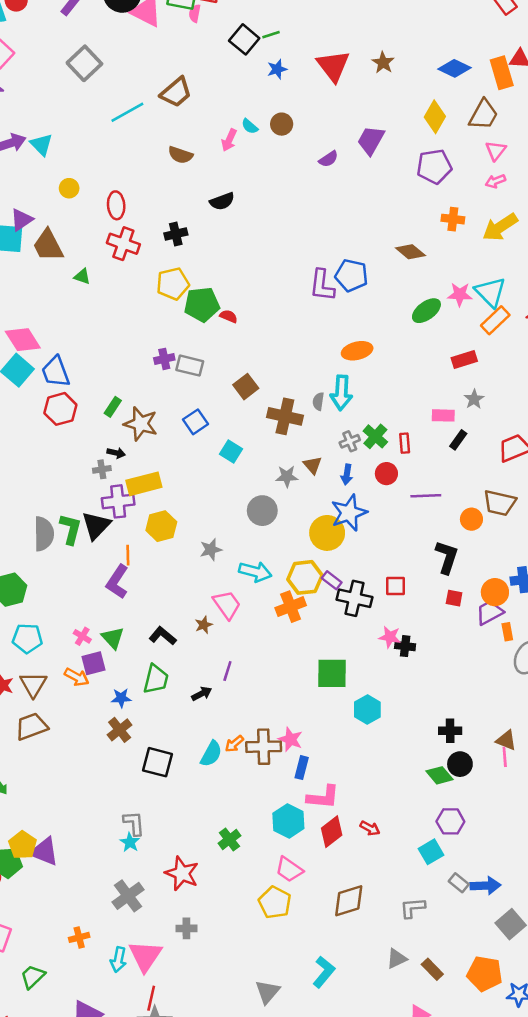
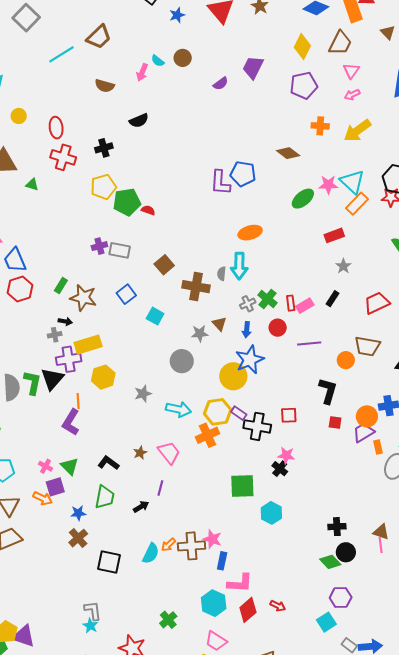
pink rectangle: (443, 415) -> (305, 306), moved, turned -30
pink trapezoid: (227, 605) -> (169, 453), moved
black cross: (405, 646) -> (280, 469), moved, turned 35

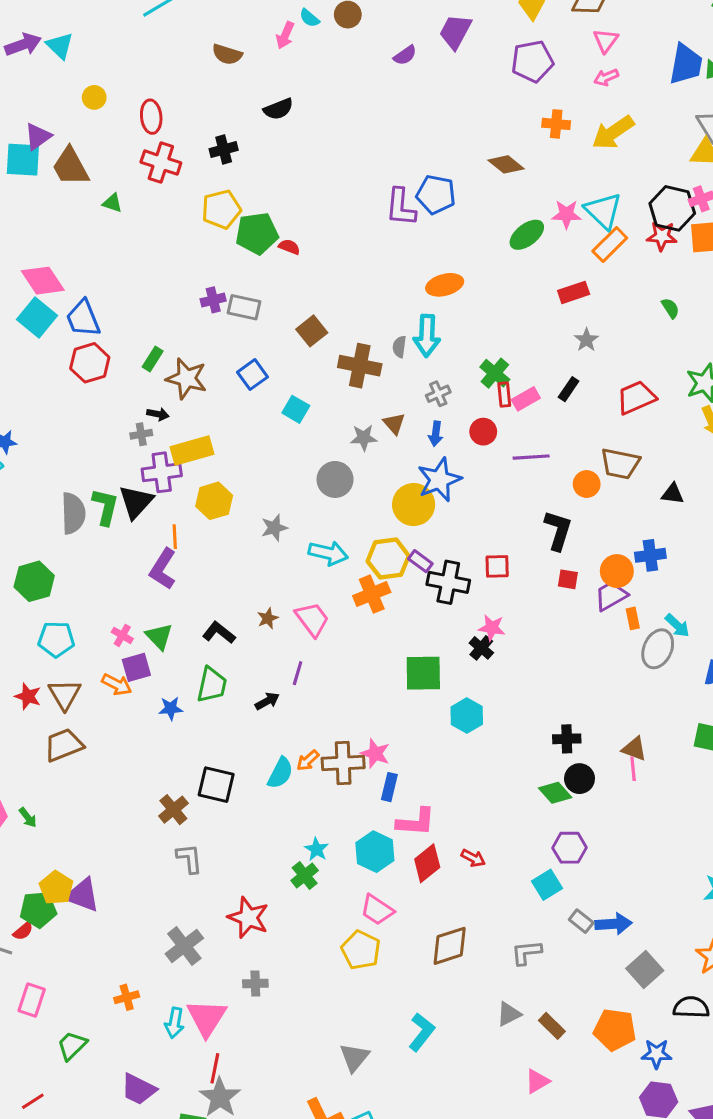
green cross: (268, 299) -> (495, 373), moved
brown cross: (78, 538) -> (173, 810), moved
cyan star: (90, 626) -> (317, 849), moved

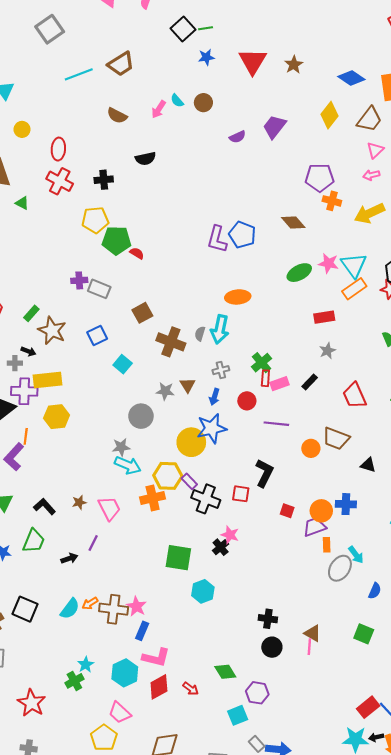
purple pentagon: (532, 61) -> (320, 178), moved
red trapezoid: (636, 398) -> (354, 395), turned -100
gray star: (274, 528) -> (121, 447), moved
black L-shape: (558, 530) -> (264, 473), moved
green diamond: (555, 793) -> (225, 672), moved

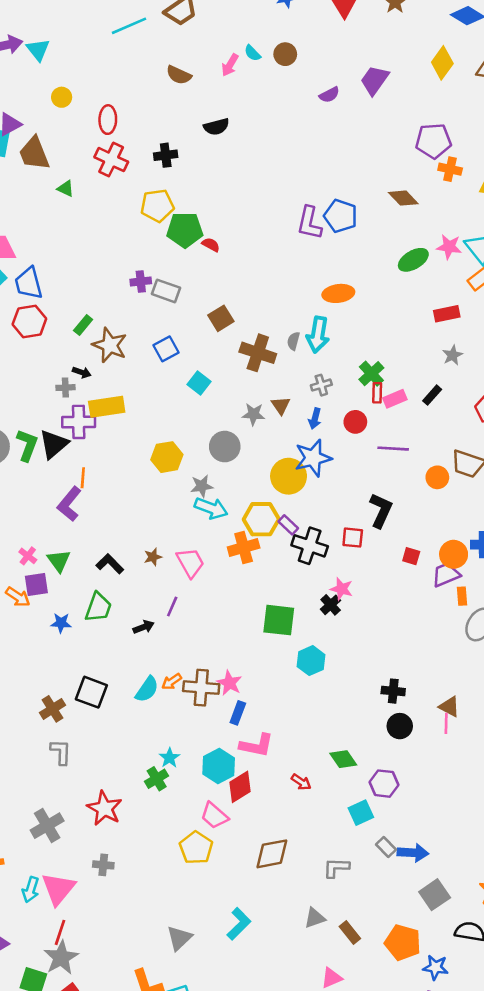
yellow hexagon: (57, 417) -> (167, 457), moved
red diamond: (159, 687) -> (240, 787), moved

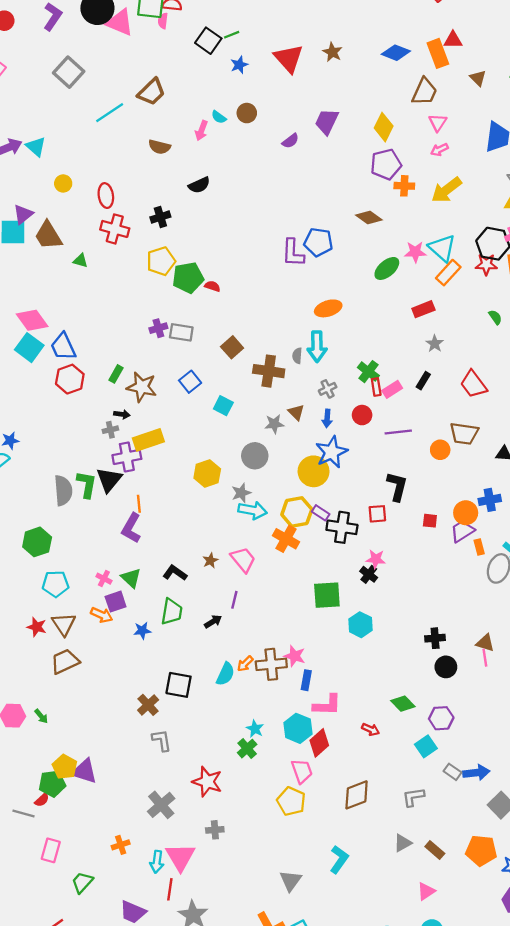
yellow diamond: (442, 63) -> (384, 127), moved
orange cross: (244, 547) -> (286, 539), turned -35
pink trapezoid: (214, 816) -> (302, 771), turned -140
red line: (60, 932) -> (170, 889), moved

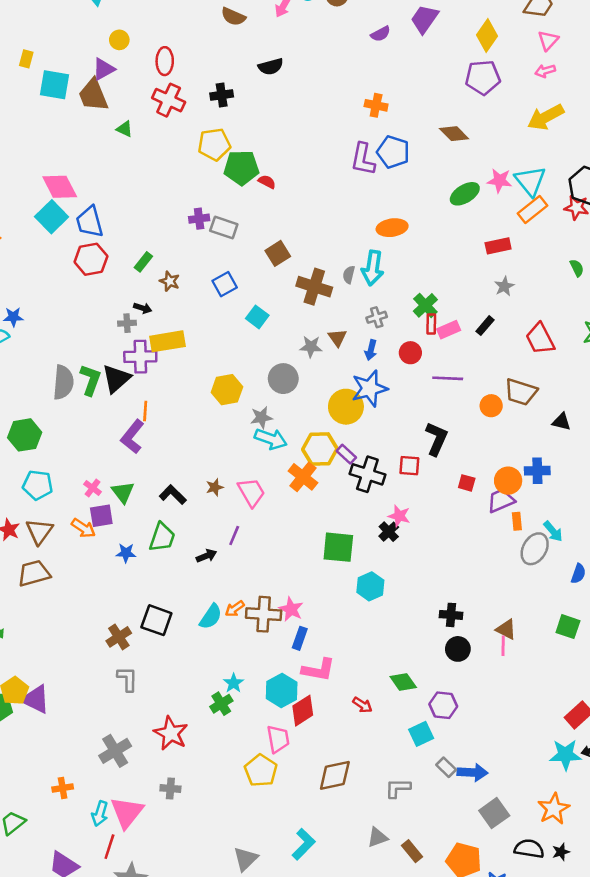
orange cross: (404, 186) -> (376, 105), moved
purple triangle: (23, 214) -> (104, 69), moved
brown star: (142, 387) -> (170, 281), size x0.6

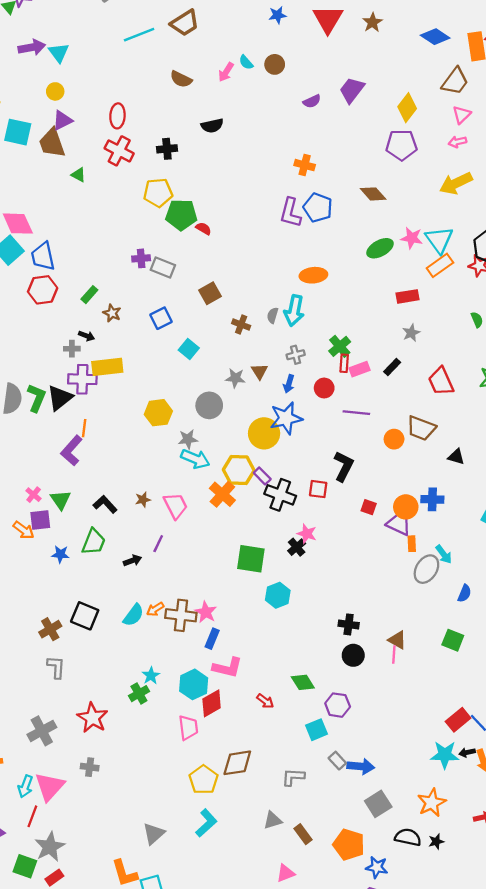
yellow circle: (119, 40) -> (55, 91), moved
brown cross: (314, 287) -> (241, 325), size x0.6
purple trapezoid: (501, 500) -> (398, 524), turned 45
yellow pentagon: (261, 771) -> (204, 780), moved

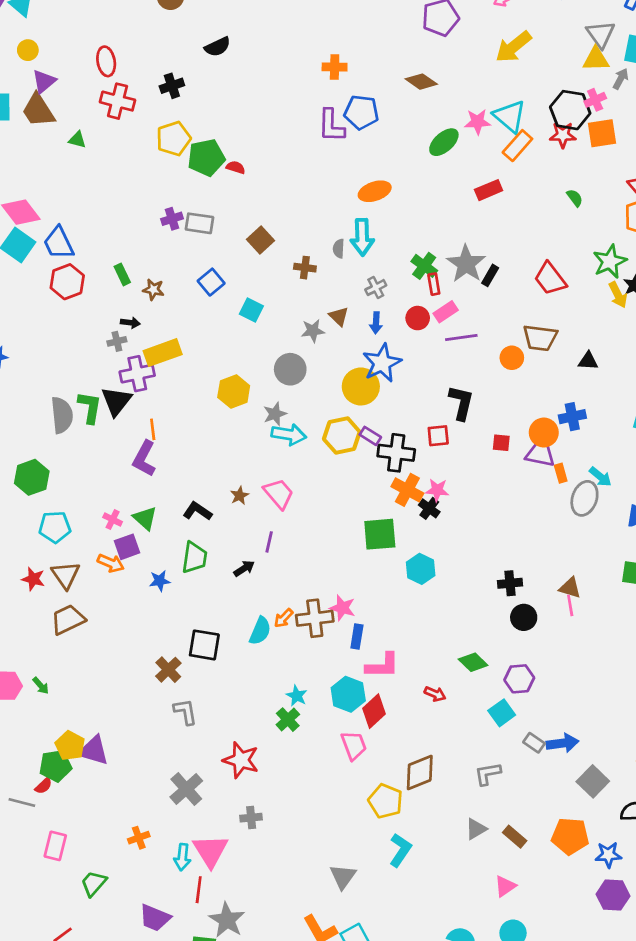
green rectangle: (89, 295) -> (122, 274), turned -54
gray star: (411, 333) -> (466, 264), moved, size x1.8
pink rectangle: (359, 369) -> (446, 312), moved
orange cross: (222, 494) -> (407, 490), moved

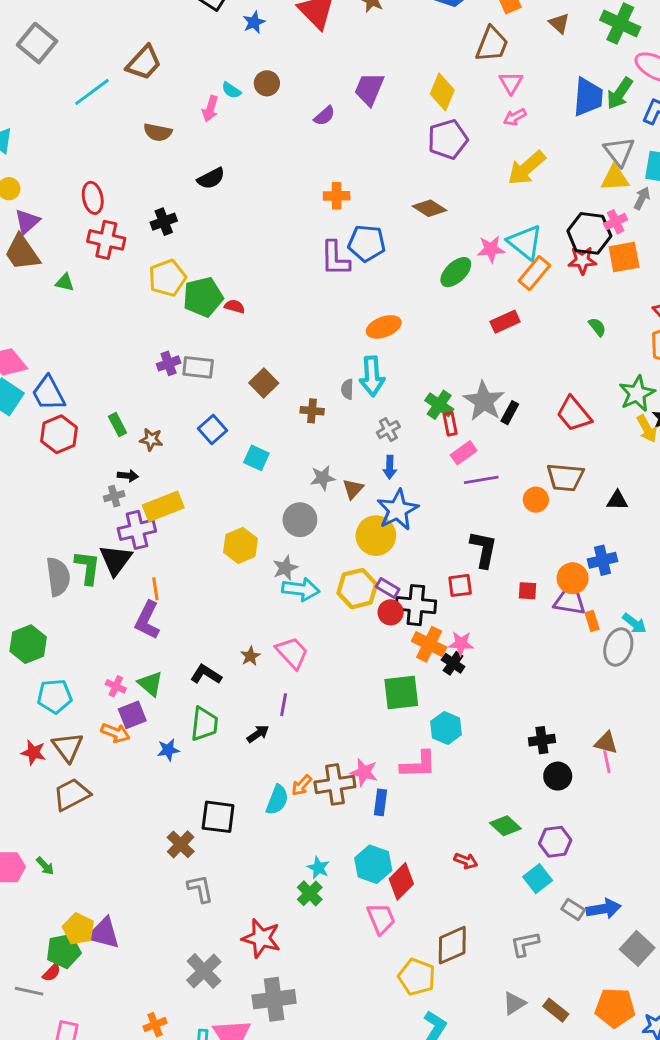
brown triangle: (339, 316) -> (353, 489), moved, turned 30
red circle: (418, 318) -> (391, 612), moved
pink L-shape: (382, 666) -> (418, 765), moved
gray cross: (251, 818) -> (274, 999), size x1.8

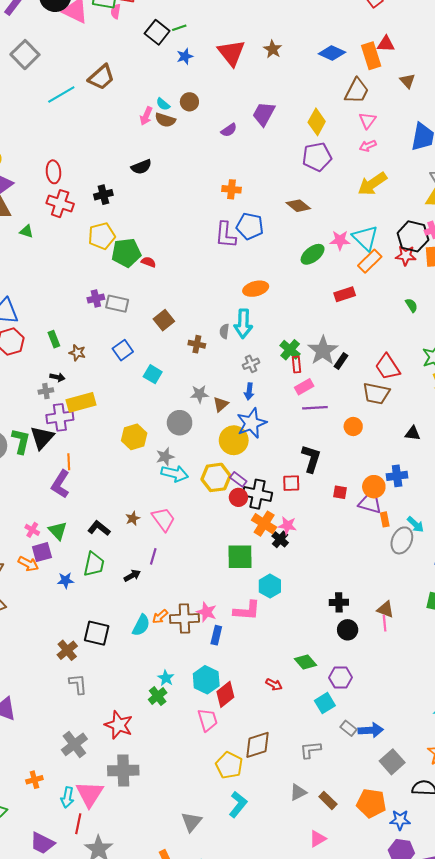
brown semicircle: (158, 132) -> (165, 120), moved
brown trapezoid: (565, 477) -> (376, 393), moved

